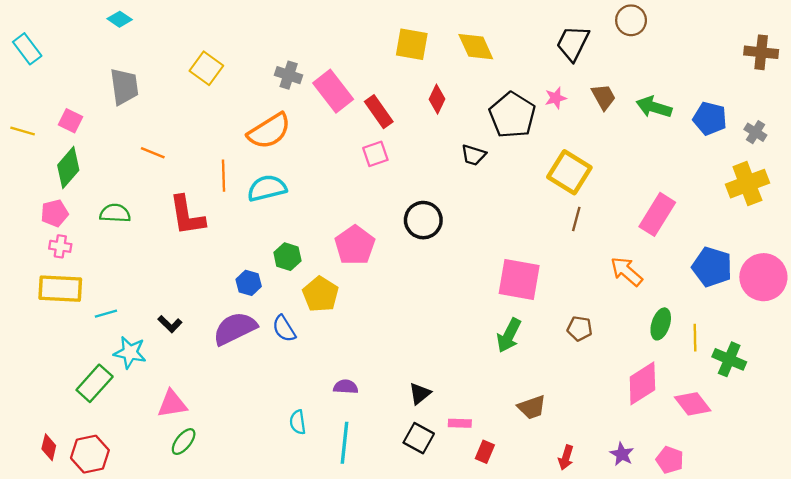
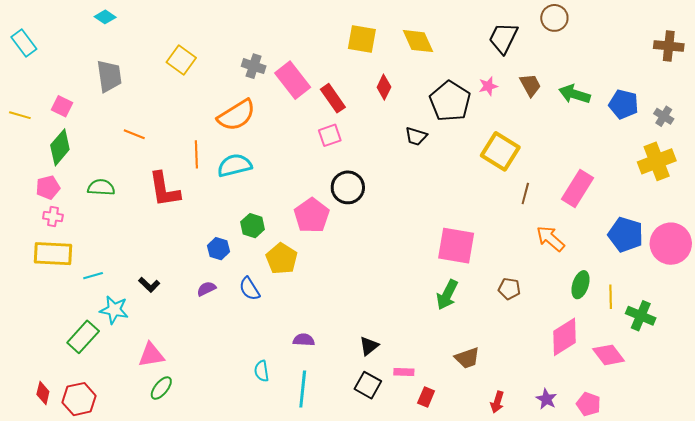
brown line: (576, 219) -> (525, 193), moved
black circle: (423, 220) -> (348, 187), moved
purple semicircle: (235, 329) -> (206, 289), size x0.5

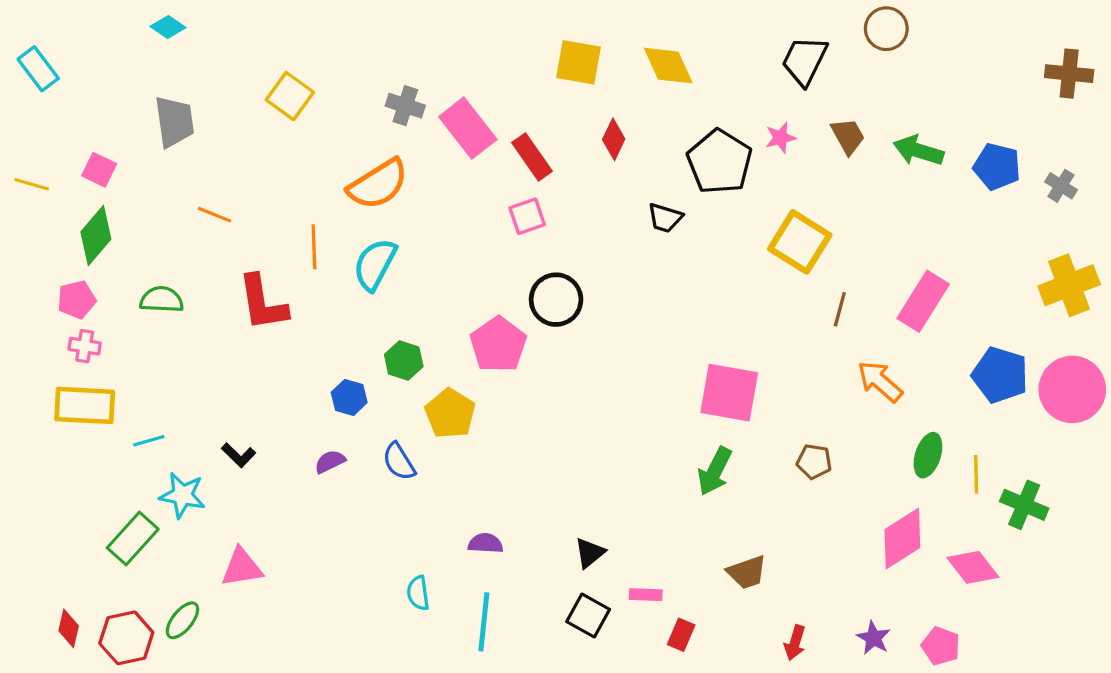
yellow cross: (657, 161) -> (1069, 285), moved
cyan semicircle: (234, 165) -> (375, 264), turned -48
green ellipse: (161, 388) -> (182, 620), moved

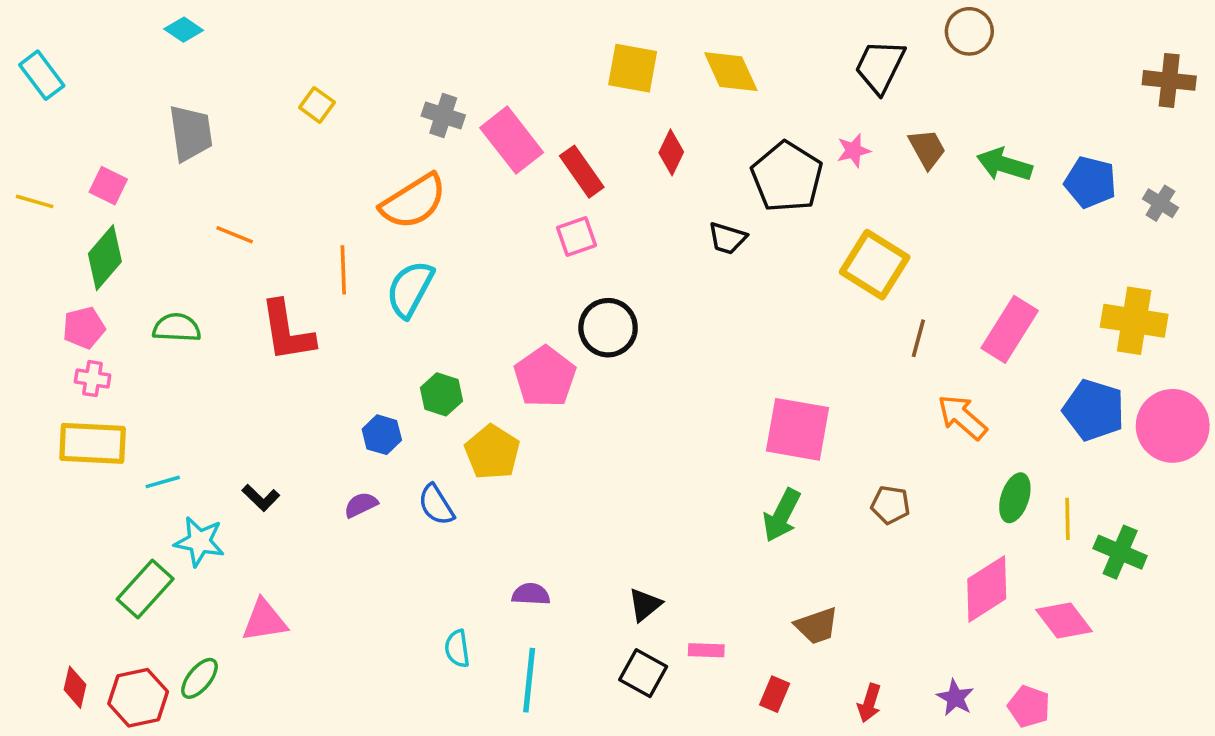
yellow square: (290, 96) -> (317, 105), size x0.7
yellow cross: (1069, 285) -> (1134, 321), moved, turned 30
red rectangle: (681, 635) -> (775, 694), moved

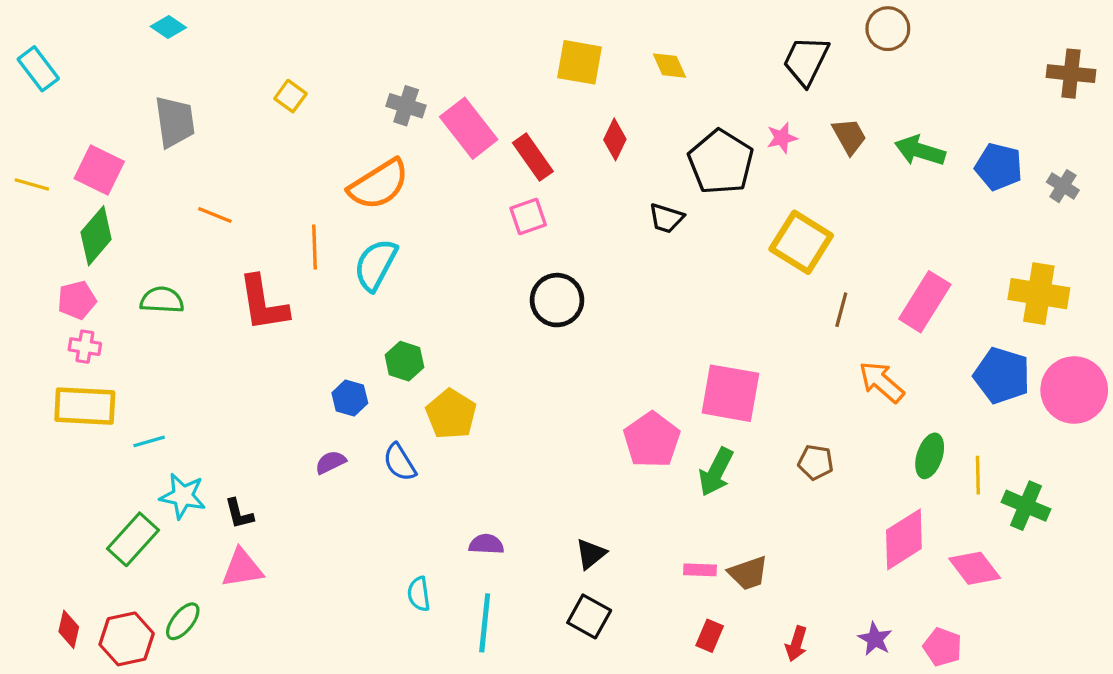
yellow diamond: (731, 72) -> (669, 66), size x0.7
pink square: (108, 186) -> (99, 170), size x1.4
pink pentagon: (545, 377) -> (652, 440), moved
black L-shape: (261, 498) -> (239, 514), moved, turned 32
pink rectangle: (706, 650) -> (700, 570), moved

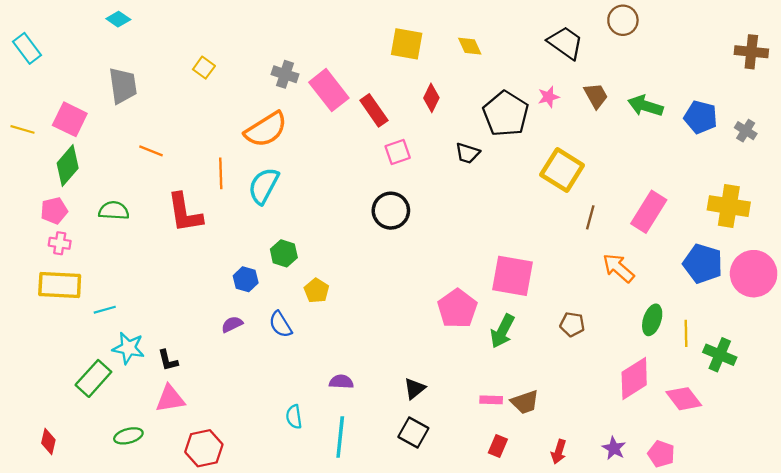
black trapezoid: (806, 61) -> (565, 43), turned 99
pink square: (528, 217) -> (398, 152), moved
yellow pentagon: (451, 414) -> (317, 291), size x0.7
green ellipse: (183, 621) -> (128, 436), turned 36
red hexagon: (127, 639) -> (204, 448), moved

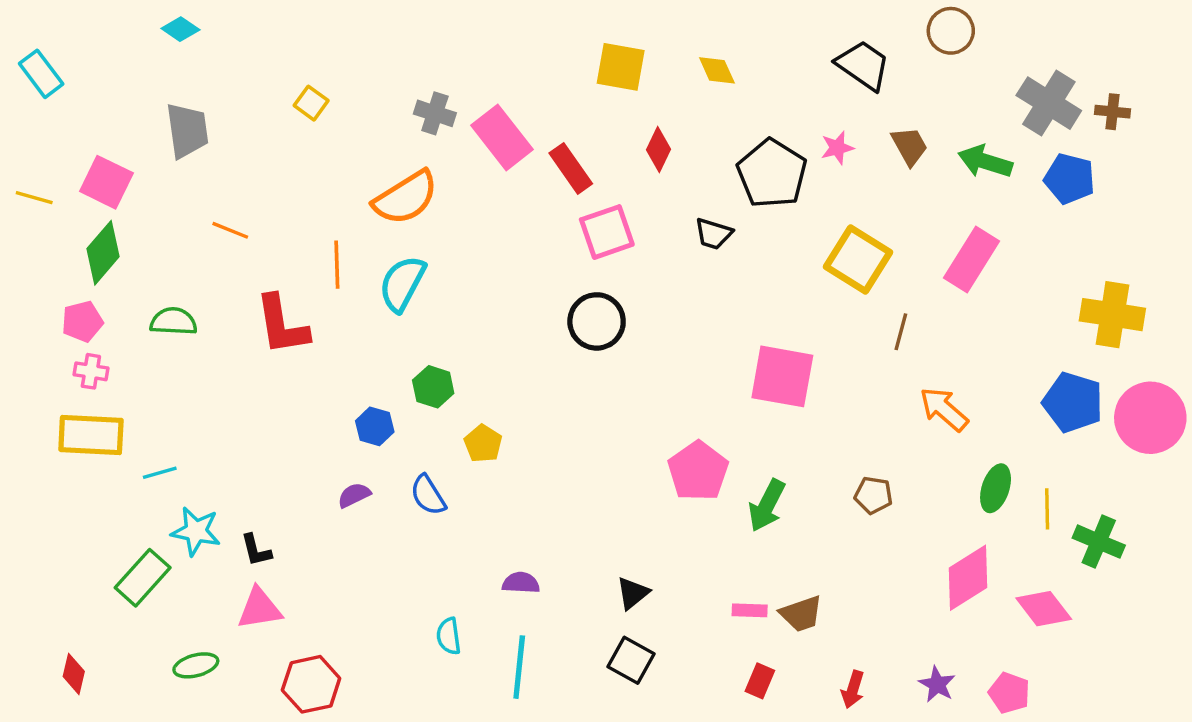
brown cross: (751, 52) -> (1112, 112), moved, size x0.7
gray cross: (746, 131) -> (1049, 103), moved, size x1.8
pink square: (398, 152) -> (607, 232), size x1.4
pink rectangle: (649, 212) -> (971, 260), moved
pink square: (513, 276) -> (782, 376), moved

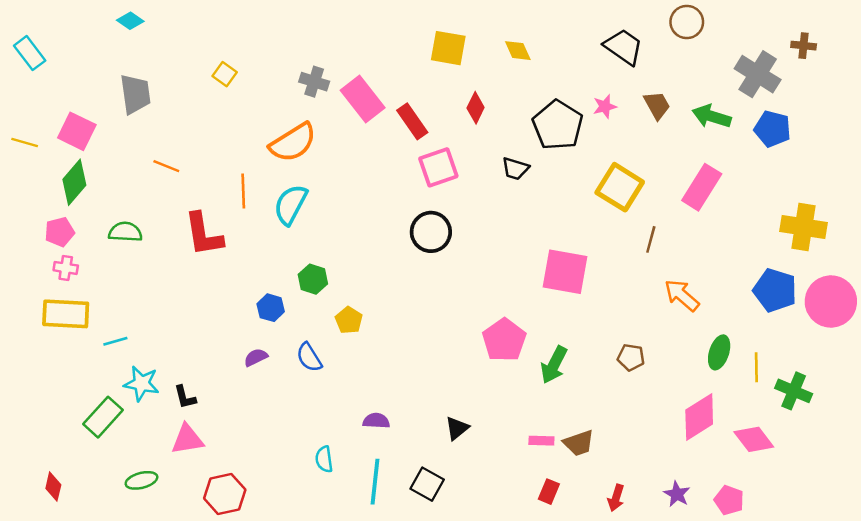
brown cross: (1112, 112) -> (804, 46), moved
black square: (631, 660) -> (427, 484), moved

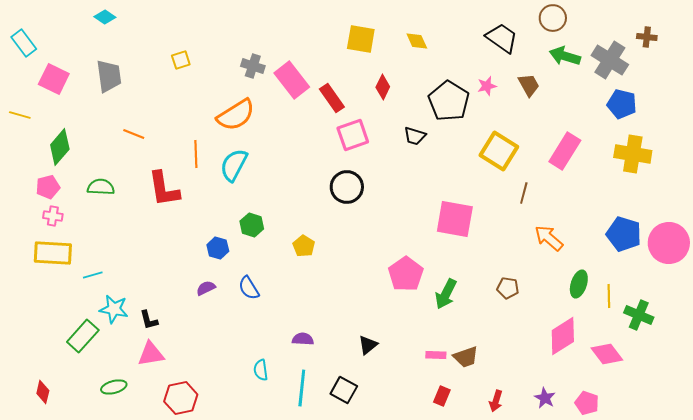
yellow square: (225, 74) -> (181, 60), turned 36
green arrow: (712, 116) -> (565, 56), moved
pink square: (77, 131) -> (54, 79), moved
yellow cross: (804, 227) -> (633, 154), moved
yellow pentagon: (349, 320) -> (304, 246), moved

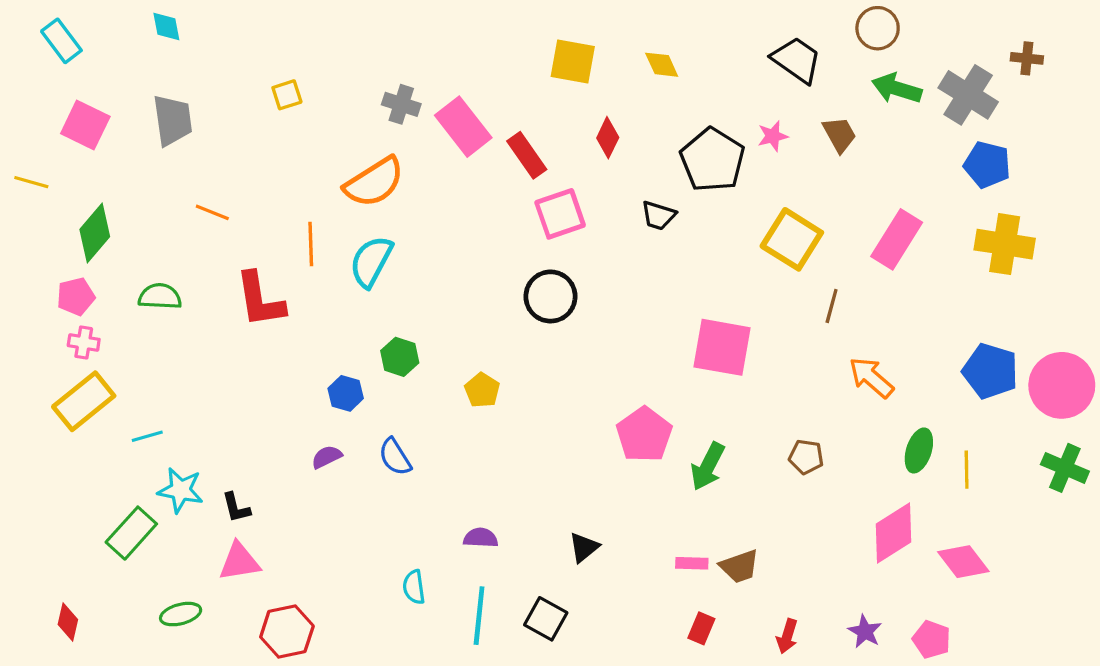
cyan diamond: (105, 17) -> (166, 27), turned 45
cyan rectangle: (24, 43) -> (61, 41), moved
yellow rectangle: (53, 253) -> (84, 401), turned -42
green cross: (639, 315) -> (1065, 468), moved

